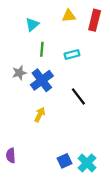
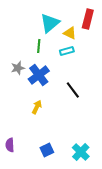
yellow triangle: (69, 16) -> (70, 33), moved, turned 32
cyan triangle: (32, 24) -> (50, 23), moved, size x1.5
blue square: (64, 161) -> (47, 150), moved

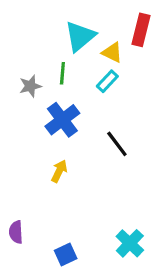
cyan rectangle: (67, 51) -> (107, 81), turned -32
gray star: (18, 68) -> (30, 86), moved
blue square: (47, 150) -> (66, 255), moved

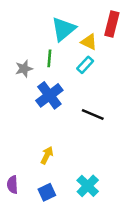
black line: (117, 144) -> (93, 115), turned -30
yellow arrow: (59, 171) -> (47, 155), moved
cyan cross: (130, 243) -> (88, 186), moved
blue square: (66, 255) -> (47, 192), moved

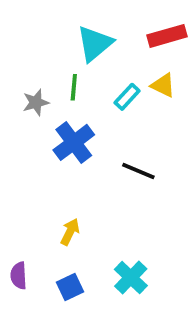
red rectangle: (112, 24) -> (167, 36), turned 60
yellow triangle: (89, 42) -> (163, 85), moved

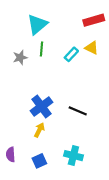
cyan triangle: (95, 44) -> (37, 24), moved
blue cross: (74, 142) -> (41, 107), moved
black line: (138, 171) -> (78, 111), moved
cyan cross: (131, 277) -> (73, 156), turned -30

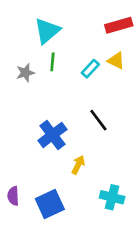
black line: (78, 111) -> (98, 120), moved, turned 30
yellow arrow: (39, 130) -> (78, 165), moved
cyan cross: (73, 156) -> (112, 197), moved
blue square: (39, 161) -> (50, 204), size x1.5

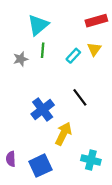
yellow triangle: (116, 61) -> (94, 49), turned 40
yellow arrow: (78, 165) -> (63, 134), size x1.5

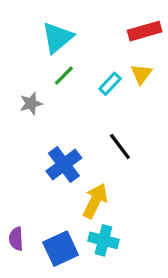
green line: (43, 50) -> (64, 76), turned 40
gray star: (21, 59) -> (31, 104), moved
cyan cross: (91, 160) -> (103, 240), moved

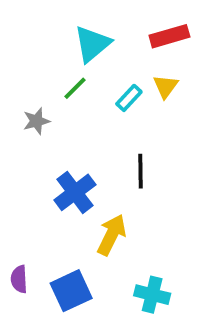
cyan triangle: (57, 38) -> (92, 44), moved
black line: (120, 146) -> (141, 171), turned 36
cyan cross: (103, 240) -> (152, 295), moved

